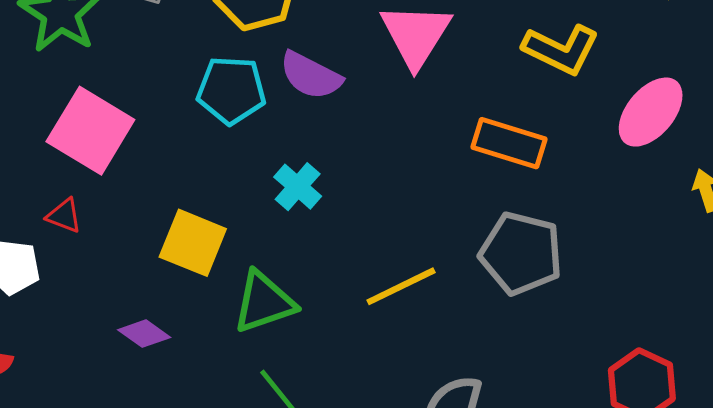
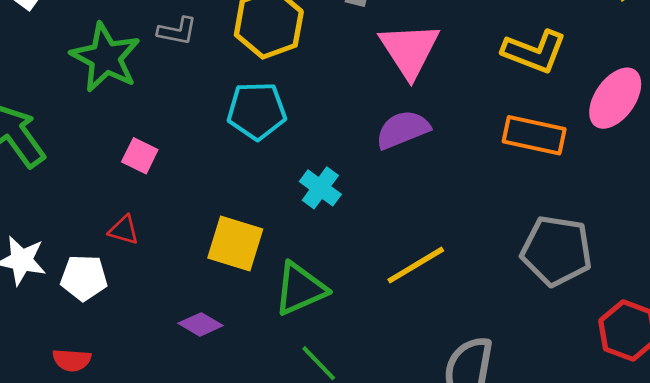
purple semicircle: (311, 75) -> (403, 130), moved, turned 136
pink square: (90, 131) -> (140, 156), size x0.5
orange rectangle: (509, 143) -> (534, 135), moved
gray pentagon: (521, 253) -> (557, 251), moved

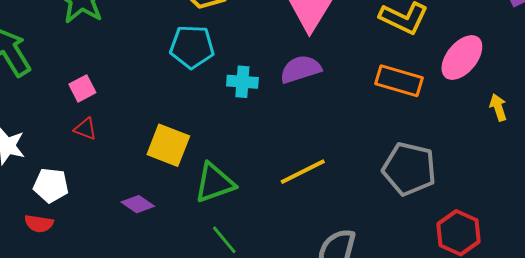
pink square: (140, 156) -> (82, 88), moved, turned 32
cyan cross: (320, 188) -> (242, 82), moved, turned -36
white pentagon: (84, 278) -> (51, 185), moved

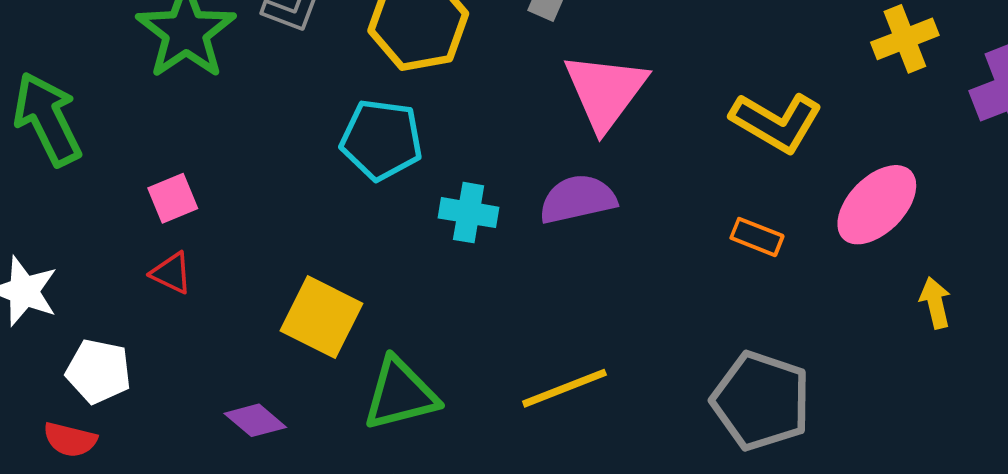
orange rectangle: (399, 81) -> (757, 237), size x0.6

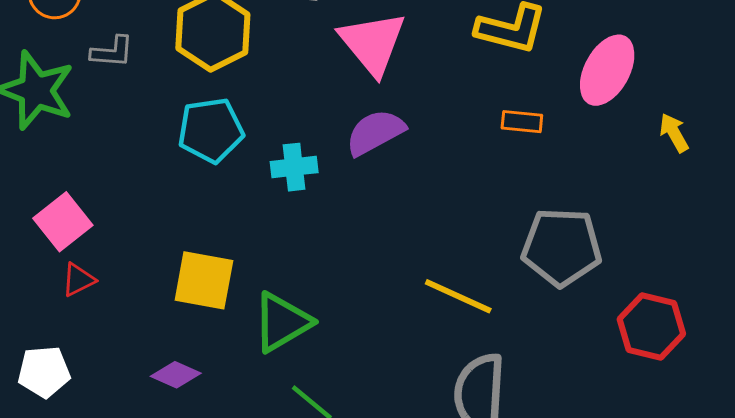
pink square: (173, 198) -> (63, 222), size x1.4
red triangle: (171, 273) -> (78, 280), turned -36
yellow line: (564, 388) -> (458, 296), moved, turned 62

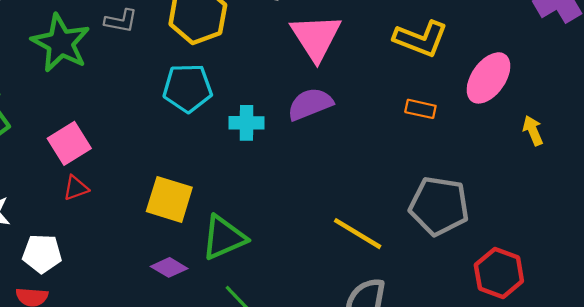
purple diamond: (176, 375) -> (169, 267), moved

